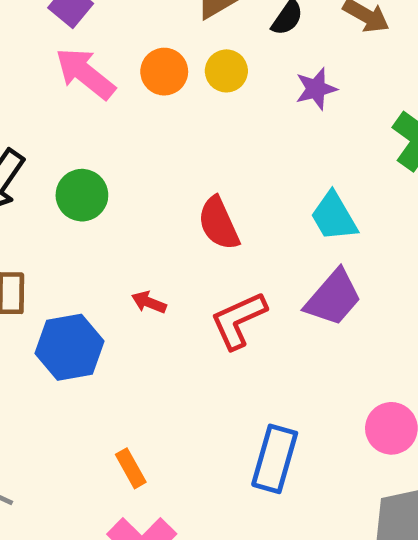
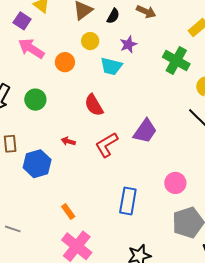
orange circle: (164, 72) -> (65, 62), moved
cyan trapezoid: (334, 217) -> (111, 66), moved, turned -40

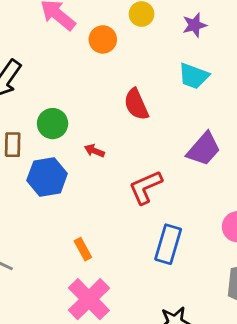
cyan trapezoid: (111, 66) -> (194, 76), moved
green circle: (35, 100) -> (53, 124), moved
red L-shape: (107, 145) -> (146, 187), moved

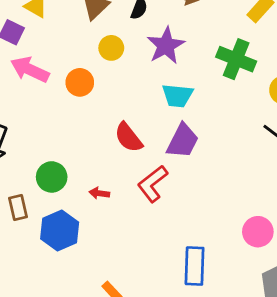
purple star: (195, 25) -> (166, 46), size x1.5
purple trapezoid: (204, 149) -> (183, 141), moved
red L-shape: (146, 187) -> (153, 184), moved

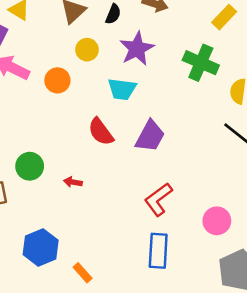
cyan trapezoid: (177, 96) -> (122, 89), moved
red L-shape: (153, 184) -> (158, 199), moved
blue hexagon: (60, 231) -> (41, 247), moved

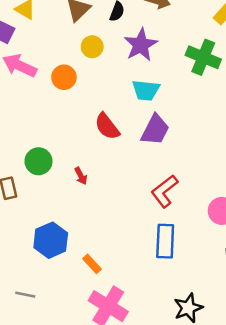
cyan trapezoid: (122, 89) -> (146, 90), moved
red arrow: (73, 182) -> (81, 176), turned -126

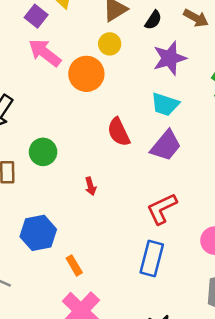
yellow circle: (92, 47) -> (110, 44), moved
orange circle: (64, 77) -> (86, 74), size x1.4
red arrow: (81, 176) -> (91, 186), moved

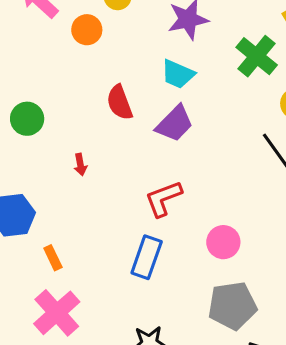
orange circle: (86, 74) -> (87, 30), size x0.7

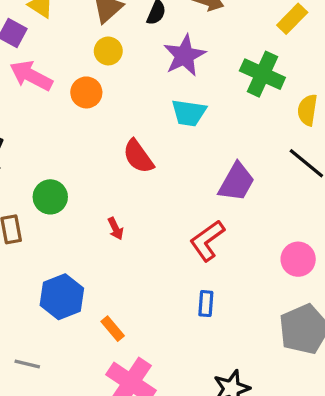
purple trapezoid: (175, 124) -> (236, 182), moved
pink circle: (223, 242) -> (298, 259), moved
blue rectangle: (147, 257) -> (206, 304), size x0.6

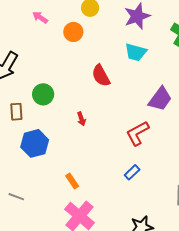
pink arrow: (31, 76) -> (40, 17), size x0.6
blue hexagon: (62, 297) -> (35, 143), moved
blue rectangle: (206, 304) -> (132, 172), turned 35

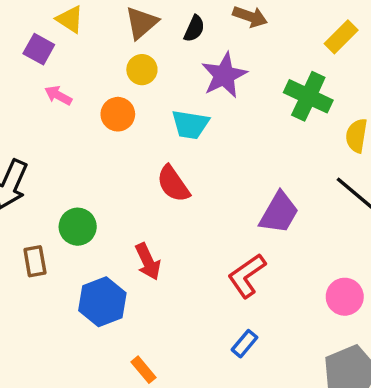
cyan trapezoid: (136, 52) -> (190, 124), moved
red arrow: (81, 119) -> (148, 262), size x1.5
blue hexagon: (35, 143) -> (102, 302), moved

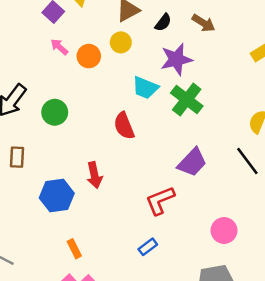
green cross: (308, 96) -> (187, 100), moved
orange circle: (118, 114) -> (89, 56), moved
green circle: (78, 227) -> (55, 112), moved

